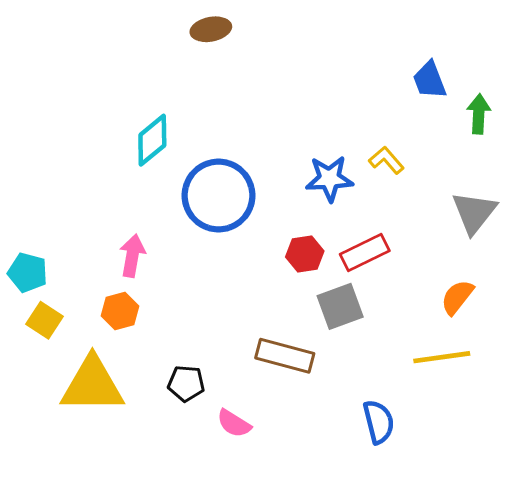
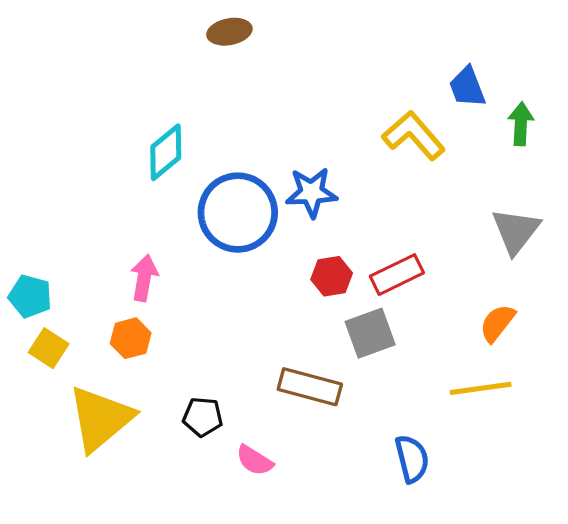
yellow L-shape: (386, 160) -> (414, 136), moved, size x1.6
blue star: (329, 179) -> (311, 192), moved
yellow triangle: (92, 385) -> (100, 419), turned -40

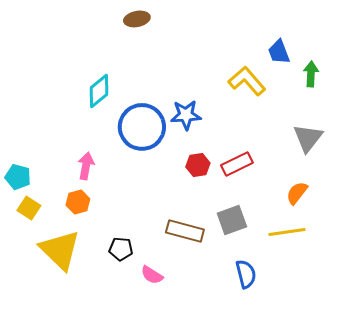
gray square: (370, 333) -> (232, 220), moved
yellow triangle: (100, 419) -> (60, 250), turned -36

